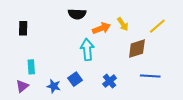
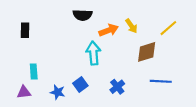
purple triangle: (22, 86) -> (24, 92), turned 32

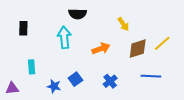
yellow line: (168, 28) -> (162, 43), moved
orange arrow: (109, 30) -> (101, 49), moved
cyan arrow: (93, 53) -> (64, 37), moved
purple triangle: (24, 92) -> (12, 88), moved

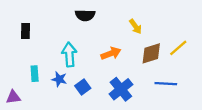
cyan arrow: (64, 37) -> (69, 55), moved
blue cross: (110, 81) -> (121, 89), size x1.5
blue star: (54, 86) -> (59, 79), moved

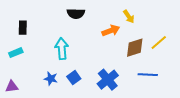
yellow arrow: (136, 26) -> (129, 17), moved
orange arrow: (111, 53) -> (111, 31), moved
cyan rectangle: (35, 74) -> (16, 53), moved, turned 72
blue star: (59, 79) -> (51, 79), moved

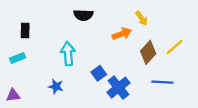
brown diamond: (135, 48) -> (148, 52), turned -30
blue square: (74, 78) -> (99, 73), moved

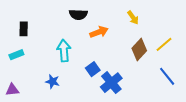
orange arrow: (122, 34) -> (99, 32), moved
blue line: (162, 82) -> (167, 76), moved, turned 48

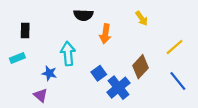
orange arrow: (99, 32) -> (105, 34), turned 120
brown diamond: (139, 50) -> (140, 67), moved
blue star: (53, 82) -> (49, 73), moved
purple triangle: (12, 90) -> (41, 95), moved, turned 48

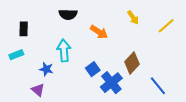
black semicircle: (83, 15) -> (68, 14), moved
orange arrow: (105, 34) -> (99, 32), turned -66
yellow line: (175, 47) -> (166, 26), moved
blue line: (178, 81) -> (158, 86), moved

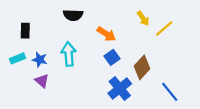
yellow line: (166, 26) -> (164, 28), moved
blue star: (46, 69) -> (40, 60), moved
blue square: (93, 69) -> (112, 57), moved
purple triangle: (38, 90) -> (42, 81), moved

